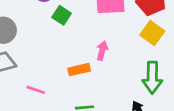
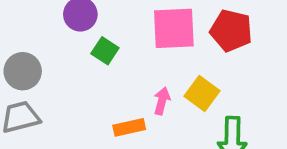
yellow square: (152, 33) -> (202, 93), moved

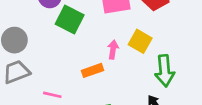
green square: (105, 51) -> (70, 19), size x1.5

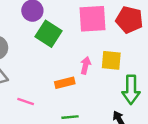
yellow square: (140, 41) -> (111, 60), turned -30

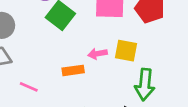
pink arrow: (86, 65) -> (98, 54), turned -119

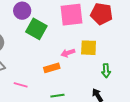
green arrow: (145, 85) -> (106, 71), size x0.6

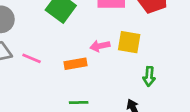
pink line: (21, 85) -> (32, 58), moved

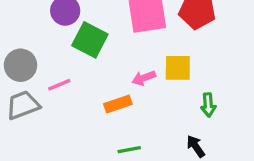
pink line: (32, 58) -> (59, 85), moved, turned -36

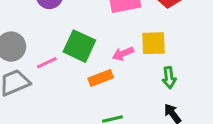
green square: (90, 40) -> (79, 46), moved
green arrow: (208, 105) -> (169, 78), moved

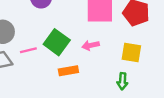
yellow square: (153, 43) -> (131, 53), moved
pink arrow: (123, 54) -> (91, 45), moved

